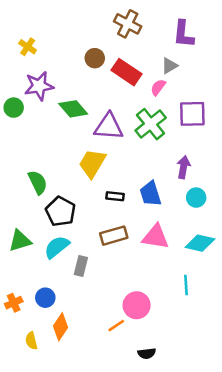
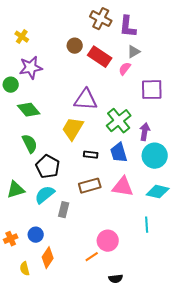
purple L-shape: (183, 34) -> (128, 27), moved
green diamond: (73, 109) -> (29, 110), moved
green cross: (151, 124) -> (119, 121), moved
cyan circle: (196, 198) -> (155, 156), size x1.6

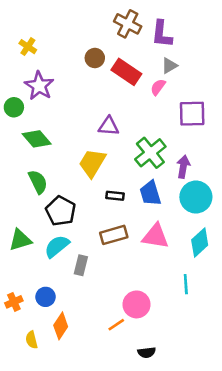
purple star: (31, 68) -> (39, 86), turned -30
purple triangle: (86, 100) -> (109, 126), size x0.7
cyan diamond: (158, 192) -> (200, 243), turned -55

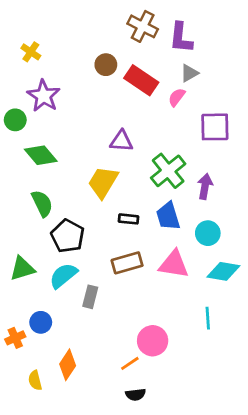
cyan circle: (196, 197) -> (208, 233), moved, size x0.7
cyan diamond: (200, 243) -> (223, 271), turned 52
blue circle: (46, 297) -> (41, 322), moved
black semicircle: (147, 352) -> (136, 395), moved

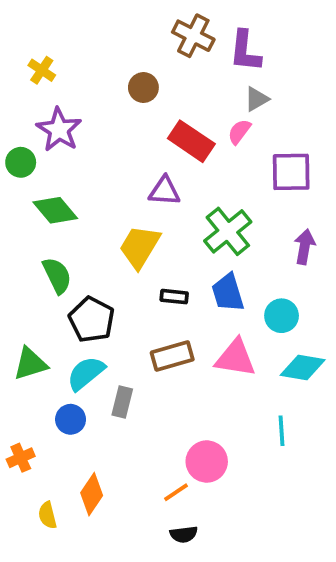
red rectangle: (141, 80) -> (191, 141), moved
purple arrow: (205, 186) -> (305, 247), moved
blue circle: (41, 322) -> (71, 419), moved

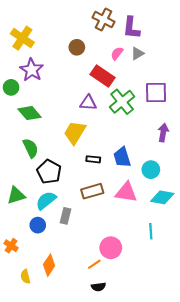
yellow cross: (42, 70) -> (22, 38), size x1.6
pink semicircle: (239, 132) -> (117, 53), moved
green cross: (228, 231) -> (122, 102), moved
orange cross: (21, 458) -> (11, 246), turned -32

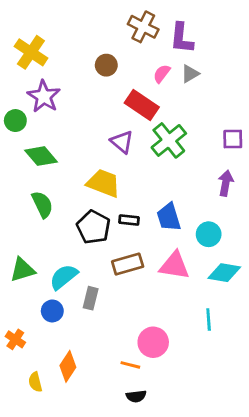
purple square: (156, 93) -> (233, 139), moved, size x0.7
purple triangle: (88, 103) -> (122, 142), turned 36
yellow trapezoid: (75, 133) -> (103, 183), turned 80
black pentagon: (49, 172) -> (93, 227), moved
orange line: (94, 264) -> (130, 365), turned 48

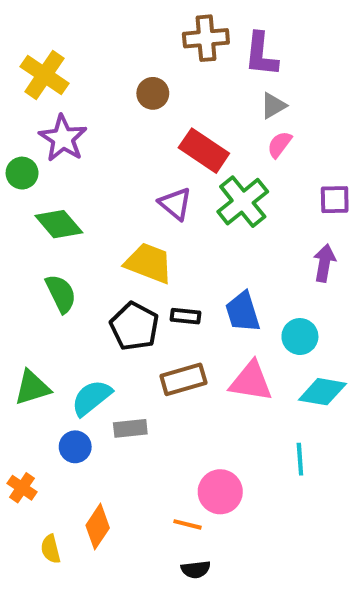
brown cross: (143, 27) -> (206, 38), turned -32
pink semicircle: (162, 74) -> (279, 144), moved
gray rectangle: (91, 298) -> (130, 428), turned 70

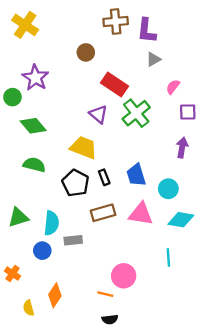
yellow cross: (45, 75) -> (25, 25), moved
pink semicircle: (279, 144) -> (173, 87), moved
green semicircle: (61, 294) -> (34, 165), turned -50
black rectangle: (185, 316) -> (104, 177), turned 63
cyan semicircle: (92, 398) -> (51, 223), turned 135

